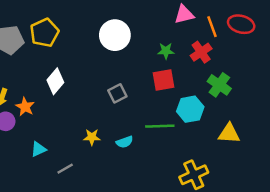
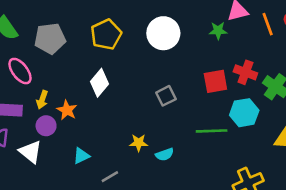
yellow pentagon: (44, 33) -> (106, 35), moved
green star: (166, 51) -> (218, 31), moved
red cross: (201, 52) -> (245, 72), moved, turned -35
cyan semicircle: (125, 142) -> (165, 154), moved

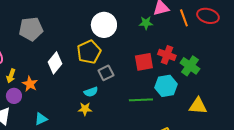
yellow pentagon: (106, 35) -> (89, 52), moved
gray pentagon: (50, 38) -> (31, 29), moved
cyan semicircle: (165, 154) -> (91, 92), moved

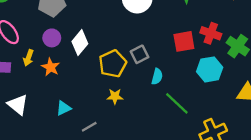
yellow pentagon: (89, 52) -> (113, 64), moved
cyan semicircle: (91, 92) -> (157, 77), moved, turned -56
purple circle: (14, 96) -> (52, 38), moved
green line: (141, 100) -> (177, 103), moved, turned 45

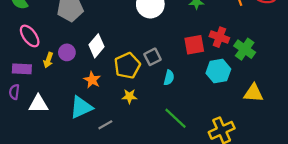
purple circle: (52, 38) -> (67, 52), moved
orange star: (51, 67) -> (92, 80), moved
green line: (177, 103) -> (176, 118), moved
white triangle: (18, 105) -> (38, 104), turned -40
cyan triangle: (63, 108) -> (81, 107), size x1.6

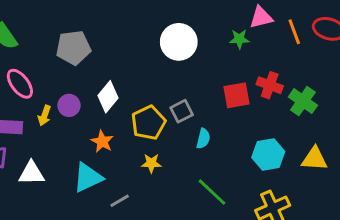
cyan hexagon: (218, 71) -> (268, 155), moved

